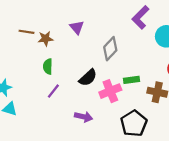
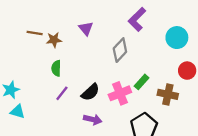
purple L-shape: (140, 17) -> (137, 19), moved
black semicircle: (88, 78) -> (90, 92), moved
green rectangle: (132, 80) -> (142, 82), turned -40

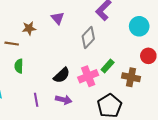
brown line: (35, 33) -> (12, 44), moved
green semicircle: (56, 68) -> (19, 66), moved
purple line: (62, 93) -> (36, 100), moved, turned -48

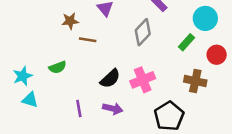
brown line: (12, 44) -> (88, 40), moved
green semicircle: (19, 66) -> (58, 67), turned -112
green rectangle: (108, 66) -> (187, 42), moved

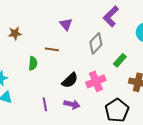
brown star: (70, 21) -> (15, 33), moved
green rectangle: (187, 42) -> (120, 60), moved
green semicircle: (58, 67) -> (33, 63), moved, turned -64

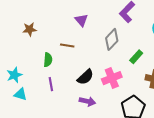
purple line: (45, 104) -> (51, 84), moved

